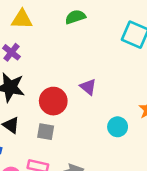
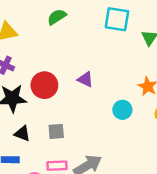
red circle: (53, 101) -> (44, 85), moved

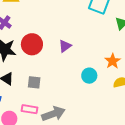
purple triangle: (85, 79) -> (65, 46), turned 48

